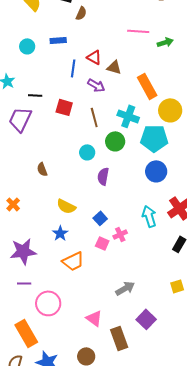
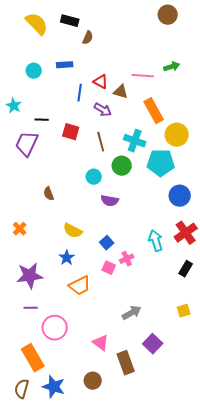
pink line: (138, 31) -> (143, 76), moved
blue circle: (156, 171) -> (180, 196), moved
purple semicircle: (103, 176) -> (110, 201), turned -90

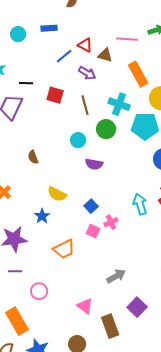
blue line: (80, 93) -> (64, 56), turned 42
blue star: (67, 258) -> (42, 216), moved
pink circle: (55, 328) -> (39, 291), size x0.7

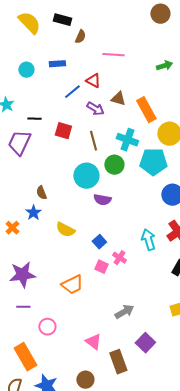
pink line: (127, 39) -> (113, 55), moved
brown triangle: (105, 55) -> (118, 99), moved
cyan circle: (78, 140) -> (86, 176), size x1.6
blue star: (42, 216) -> (33, 213), moved
pink cross: (111, 222) -> (119, 258), turned -32

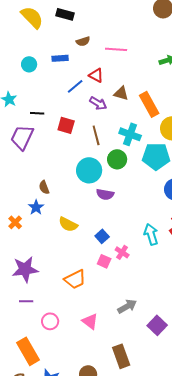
brown semicircle: (80, 37) -> (83, 41), moved, turned 48
pink triangle: (93, 342) -> (90, 321), moved
purple square: (145, 343) -> (157, 325), moved

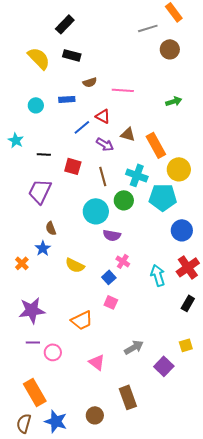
purple trapezoid: (22, 137) -> (40, 191), moved
pink cross: (122, 252) -> (123, 261), moved
pink circle: (50, 321) -> (53, 352), moved

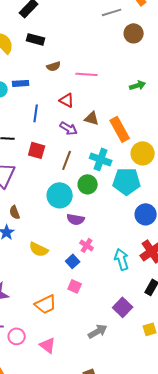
blue rectangle: (67, 99) -> (21, 83), moved
blue line: (82, 127) -> (36, 113), moved, turned -42
brown line: (103, 176) -> (67, 160), turned 36
pink triangle: (97, 362) -> (48, 345), moved
purple square: (164, 366) -> (123, 307), moved

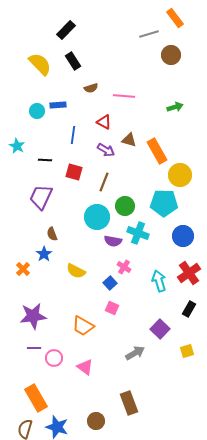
black rectangle: (36, 39) -> (73, 61), turned 42
cyan cross: (101, 159) -> (138, 233), moved
orange trapezoid: (46, 304) -> (83, 326), turned 55

